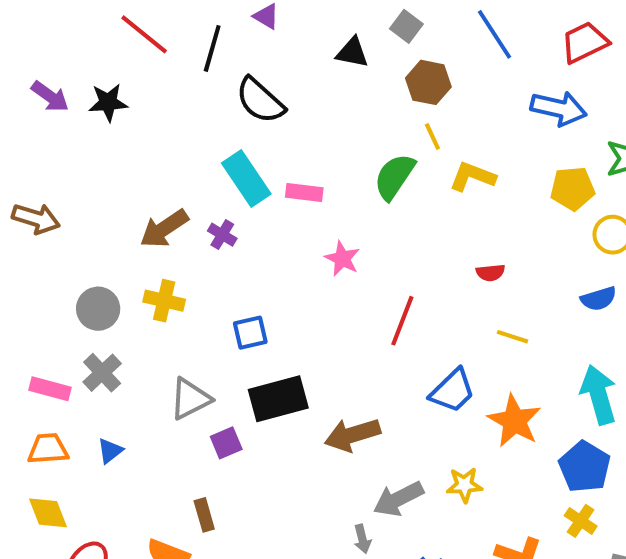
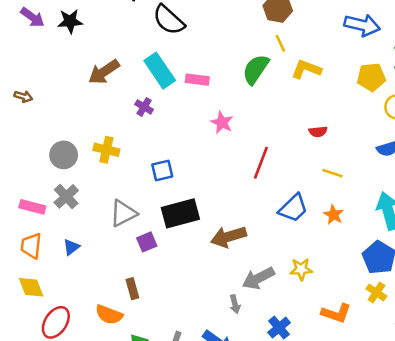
brown arrow: (36, 219) -> (23, 97), size x0.6
brown arrow: (164, 229) -> (104, 72), moved
orange star: (515, 421) -> (334, 215), moved, size x0.6
orange trapezoid: (48, 449) -> (31, 246), turned -80

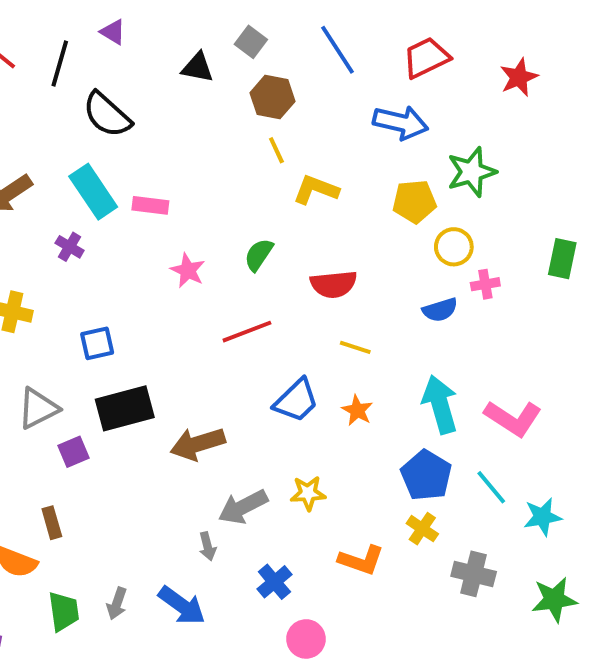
green semicircle: (256, 69) -> (259, 255), moved, size x0.7
red semicircle: (318, 132) -> (334, 284), size x1.6
red line: (261, 163) -> (247, 332), turned 48

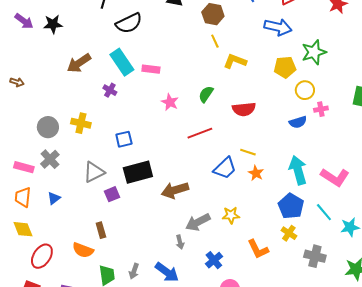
black semicircle: (107, 115) -> (129, 23), turned -68
yellow line: (355, 347) -> (248, 152), moved
orange L-shape: (361, 560) -> (258, 249), turned 45

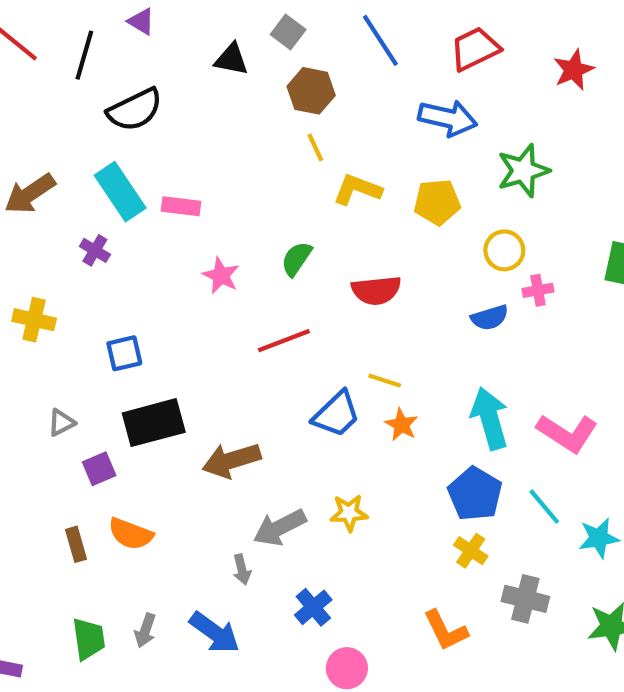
yellow pentagon: (285, 67) -> (437, 202), moved
gray triangle: (94, 172) -> (61, 423), size x0.6
orange L-shape: (258, 249) -> (446, 630), moved
orange semicircle: (83, 250) -> (131, 534), moved

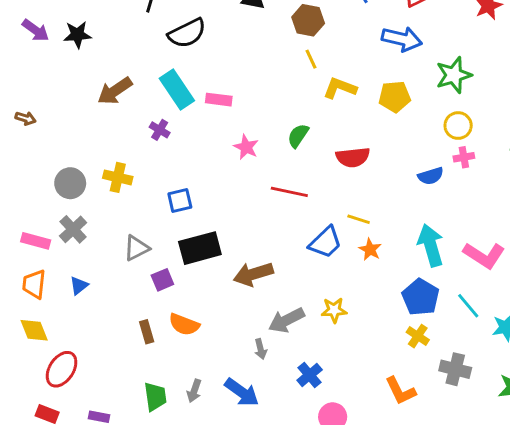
yellow circle: (504, 250) -> (458, 126), moved
red line: (284, 341) -> (289, 192), turned 33
gray triangle: (61, 423) -> (137, 248), size x1.4

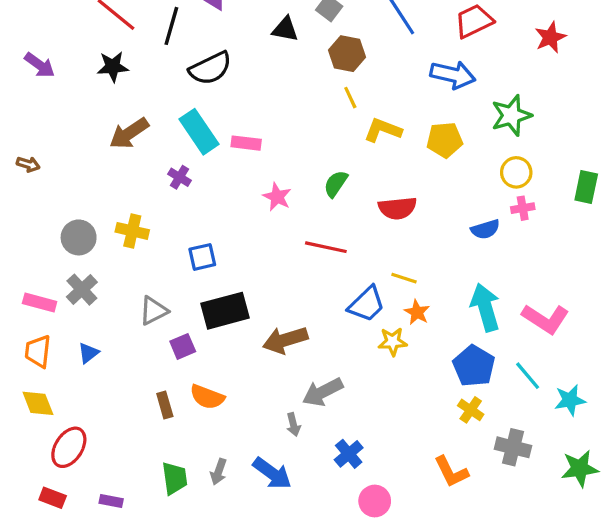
black star: (77, 35) -> (113, 67), moved
yellow star: (334, 310) -> (393, 342), moved

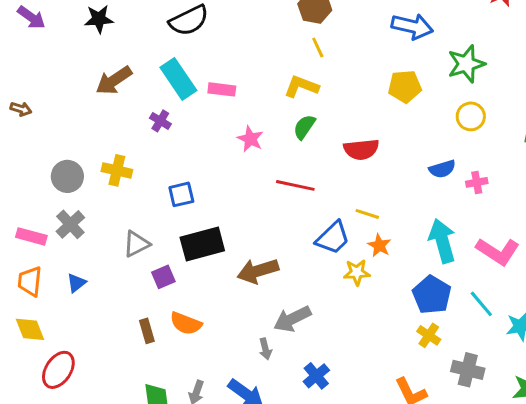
yellow L-shape: (383, 130) -> (301, 86), moved
pink cross: (523, 208) -> (477, 182), moved

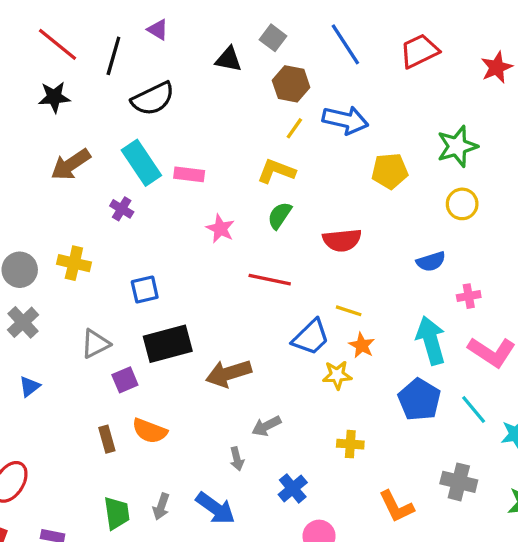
blue arrow: (412, 26) -> (345, 120), moved
yellow line: (318, 47) -> (294, 128), turned 60
pink cross: (477, 182) -> (469, 296), moved
gray arrow: (292, 319) -> (266, 426), size x0.7
yellow cross: (429, 335) -> (350, 444), moved, turned -30

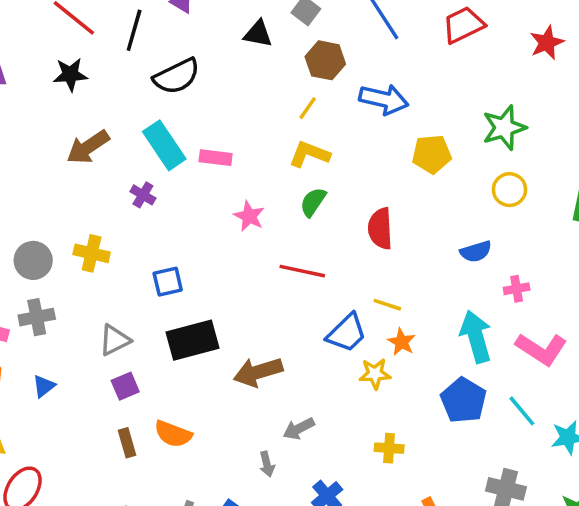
yellow line: (294, 128) -> (308, 108), moved
red semicircle: (342, 240) -> (380, 229), turned 93
gray cross: (23, 322) -> (37, 317), turned 32
purple square: (125, 380) -> (125, 386), moved

